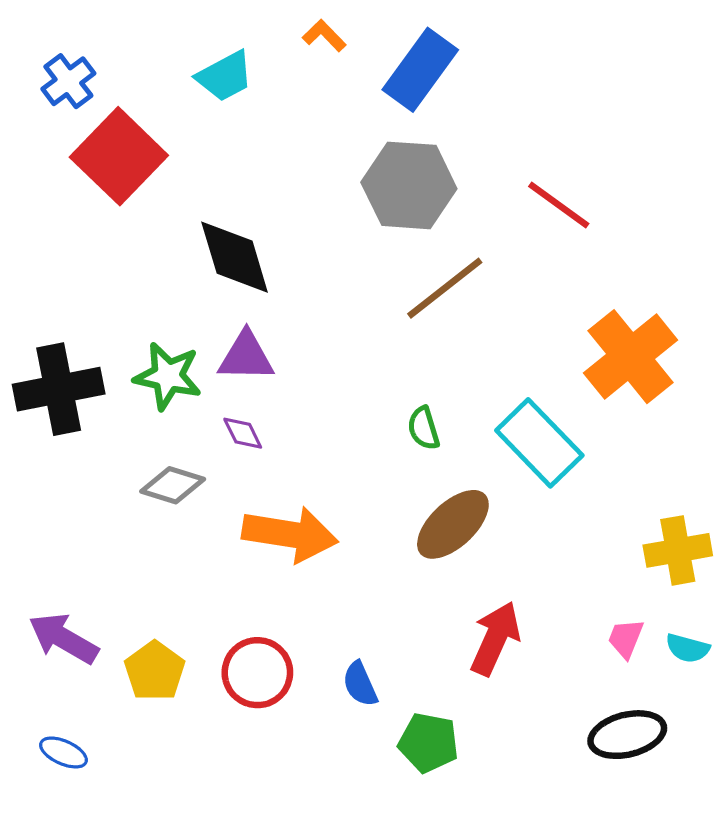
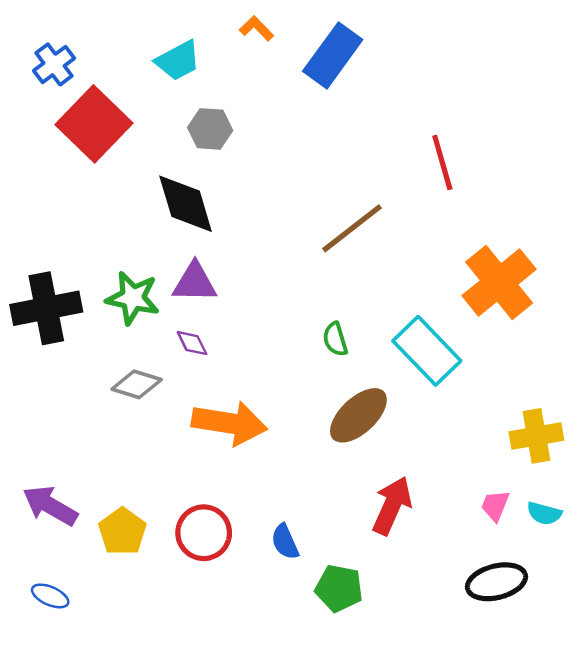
gray hexagon: (409, 185) -> (210, 129), moved, size x0.6
red line: (559, 205) -> (442, 163), turned 38

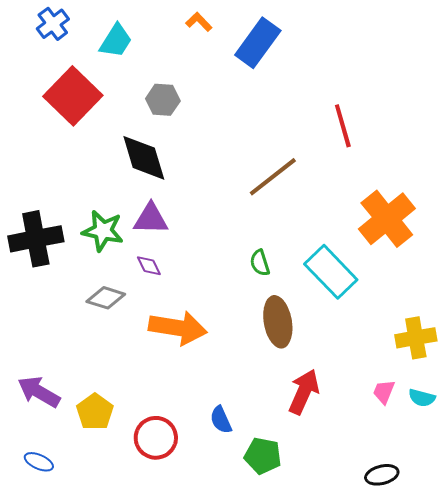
cyan trapezoid: (178, 61) -> (116, 41), moved, turned -30
blue cross: (54, 64) -> (53, 24), moved
brown ellipse: (358, 415) -> (278, 322), turned -57
red circle: (204, 533) -> (156, 438), moved
black ellipse: (496, 582) -> (382, 475), moved, size x0.7

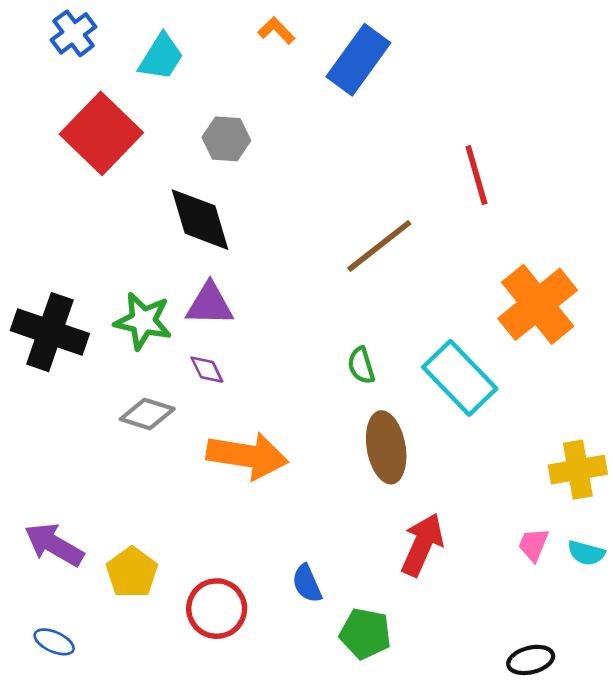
black cross: (36, 239) -> (50, 332), turned 30

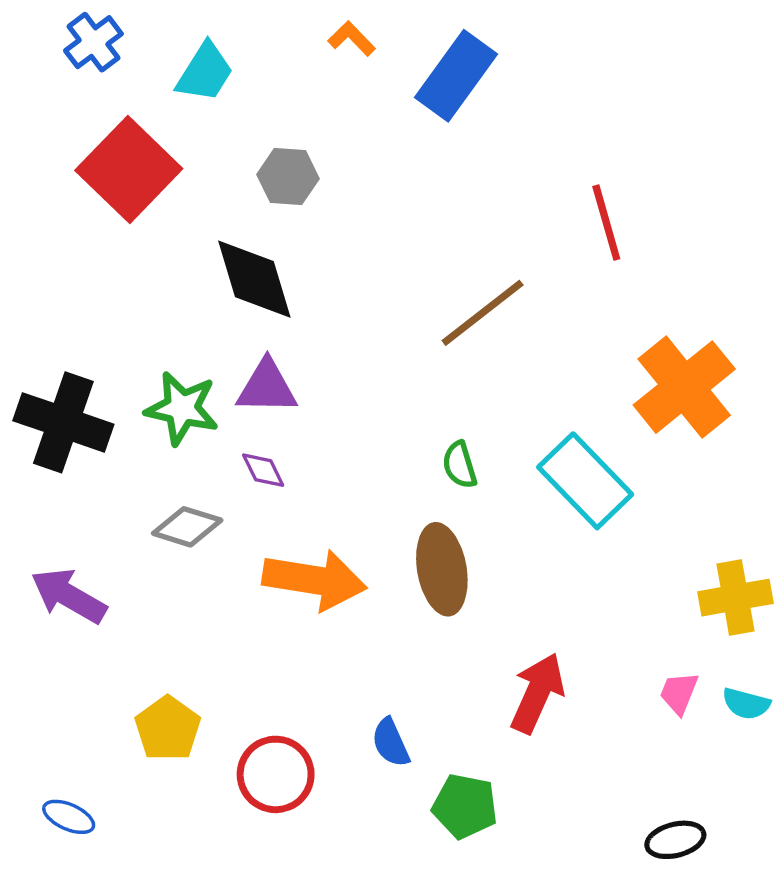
brown ellipse: (386, 447) -> (442, 569), moved
purple arrow: (54, 545) -> (69, 596), moved

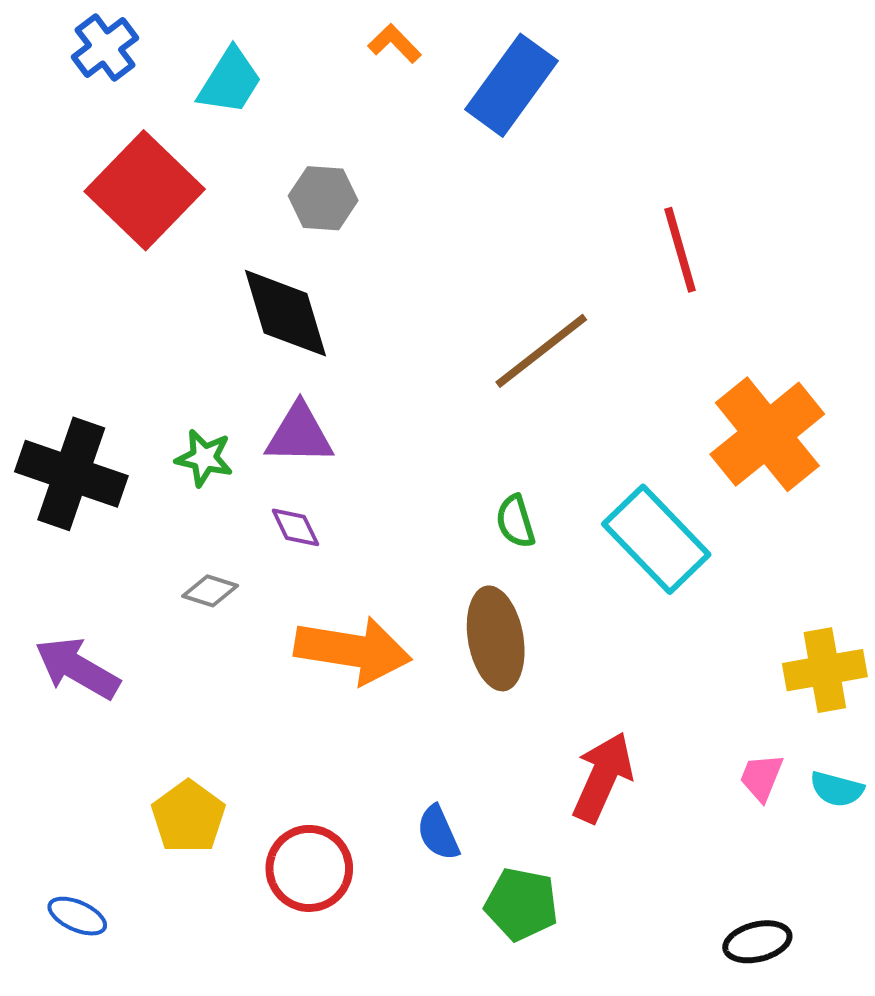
green star: (182, 408) -> (204, 458), size x0.7
gray diamond: (187, 527) -> (210, 591), size x0.7

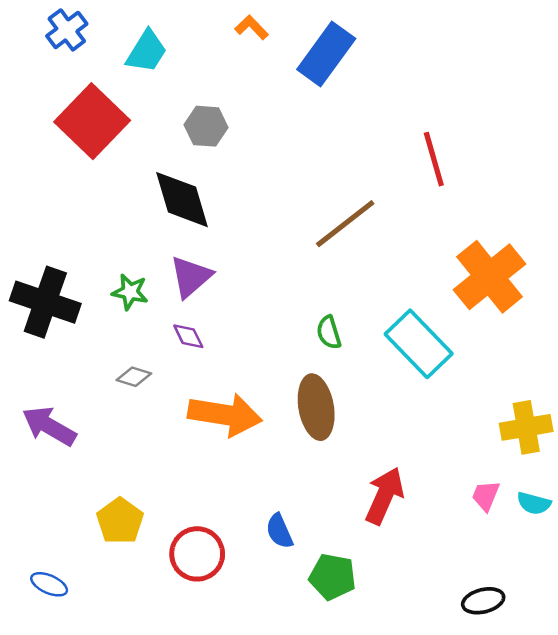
purple triangle: (299, 434) -> (191, 277), turned -42

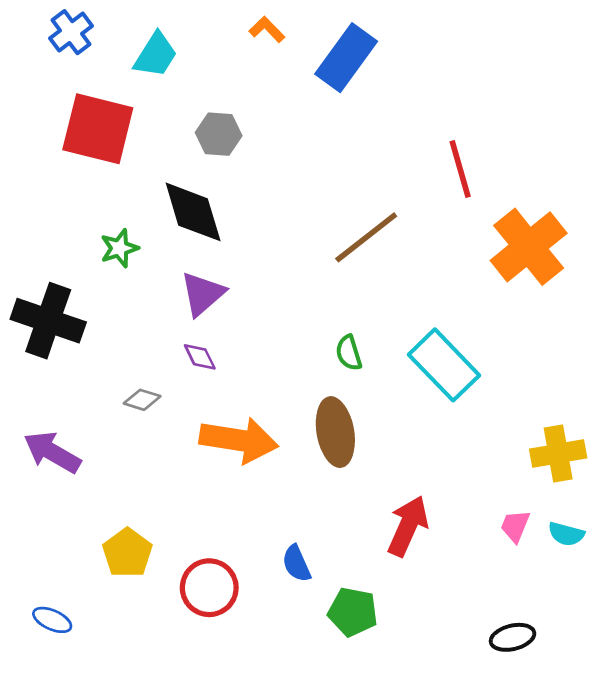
red square: (92, 121) -> (98, 129), turned -30
orange cross: (490, 277) -> (529, 247), moved
green star: (130, 292) -> (119, 248), moved, turned -30

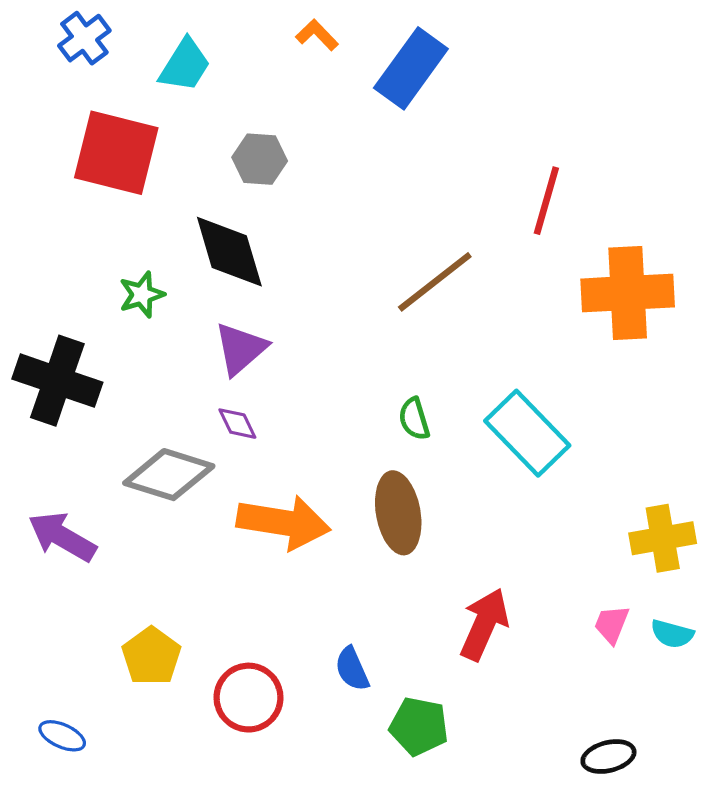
red line: (460, 169) -> (546, 201), turned 32
orange cross: (529, 247) -> (628, 293), turned 36
gray diamond: (142, 400) -> (169, 475), size x2.0

